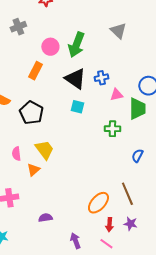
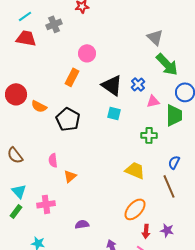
gray cross: (18, 27) -> (54, 24), moved
green arrow: (76, 45) -> (167, 64), moved, turned -65
blue cross: (101, 78) -> (138, 84), turned -32
yellow trapezoid: (44, 150) -> (135, 170), moved, turned -30
brown line: (127, 194) -> (169, 186), moved

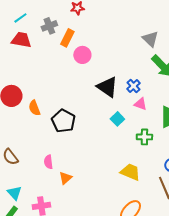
orange rectangle: (72, 77) -> (67, 38), moved
pink triangle: (153, 101) -> (140, 104), moved, turned 32
orange semicircle: (39, 106) -> (34, 108), turned 42
cyan square: (114, 113) -> (117, 119), moved, turned 32

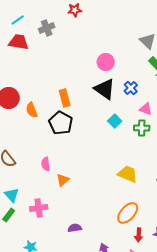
orange rectangle: (67, 38) -> (65, 98), moved, turned -42
pink circle: (82, 55) -> (106, 62), moved
pink triangle: (140, 104) -> (146, 109), moved
green cross: (144, 137) -> (142, 128), moved

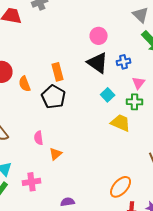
blue cross: (131, 88) -> (124, 62), turned 32
pink triangle: (146, 109) -> (139, 83), turned 48
yellow trapezoid: (128, 174) -> (121, 123), moved

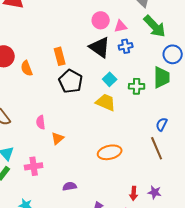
pink triangle: (139, 83) -> (121, 26), moved, turned 40
black pentagon: (54, 97) -> (71, 81), moved
yellow trapezoid: (121, 123) -> (106, 102), moved
orange ellipse: (121, 187) -> (110, 152), moved, turned 35

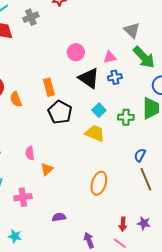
pink circle: (101, 20) -> (76, 52), moved
blue semicircle: (162, 124) -> (140, 155), moved
orange ellipse: (110, 152) -> (99, 183), turned -60

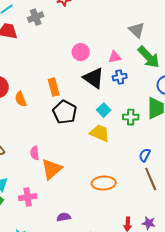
orange triangle: (47, 169) -> (52, 169), size x1.6
orange ellipse: (99, 183) -> (104, 183), turned 70

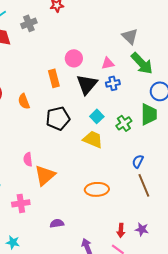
black triangle: (94, 78) -> (87, 84), turned 35
orange rectangle: (54, 87) -> (54, 78), moved
orange semicircle: (21, 99) -> (24, 101), moved
black pentagon: (65, 112) -> (58, 118), turned 30
green cross: (131, 117) -> (124, 123), turned -35

